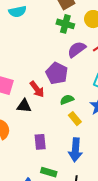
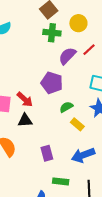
red arrow: (37, 89) -> (25, 99), moved
blue arrow: (75, 150) -> (83, 155), turned 75

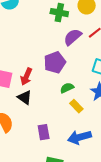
purple pentagon: (52, 83) -> (55, 62), turned 30
red arrow: (25, 99) -> (26, 77), turned 66
black triangle: (25, 120) -> (25, 98), turned 35

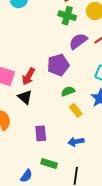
blue arrow: (79, 137) -> (76, 142), size x0.7

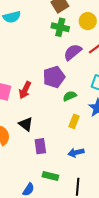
green semicircle: (68, 91) -> (70, 96), moved
black triangle: (25, 97) -> (26, 124), moved
yellow rectangle: (76, 110) -> (74, 121), turned 64

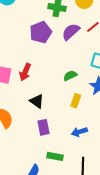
purple pentagon: (54, 77) -> (41, 32), moved
black triangle: (26, 124) -> (37, 101), moved

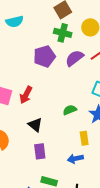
green semicircle: (70, 76) -> (70, 110), moved
yellow rectangle: (76, 101) -> (84, 138), moved, turned -32

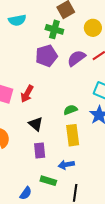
green cross: (63, 33) -> (54, 29), moved
yellow rectangle: (84, 138) -> (73, 135), moved, size x1.5
blue arrow: (75, 159) -> (66, 165), moved

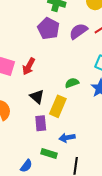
purple pentagon: (46, 56) -> (48, 29), turned -30
yellow rectangle: (73, 135) -> (58, 106), moved, turned 30

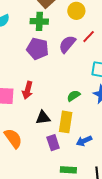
black triangle: (37, 97) -> (43, 118), turned -35
blue arrow: (67, 138) -> (84, 141), moved

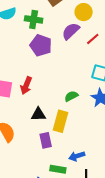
green cross: (39, 21) -> (34, 19), moved
purple semicircle: (67, 44) -> (71, 31), moved
blue arrow: (84, 141) -> (77, 156), moved

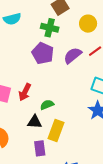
green cross: (34, 19) -> (50, 28), moved
purple semicircle: (71, 31) -> (73, 55), moved
green semicircle: (71, 96) -> (47, 105), moved

